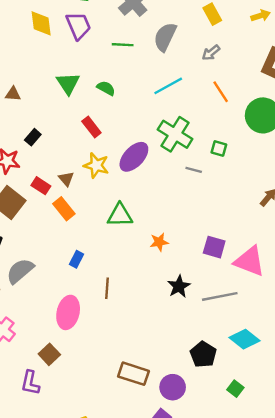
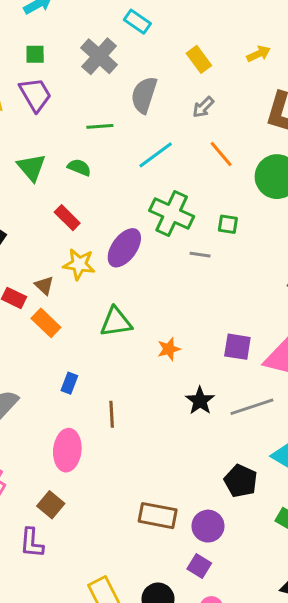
green line: (123, 45) -> (100, 126), moved

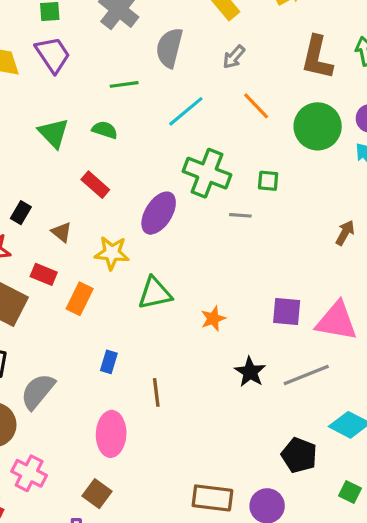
yellow star: (79, 264) -> (112, 253), moved
brown triangle: (44, 285) -> (62, 232), moved
orange rectangle: (46, 323) -> (80, 299), turned 76

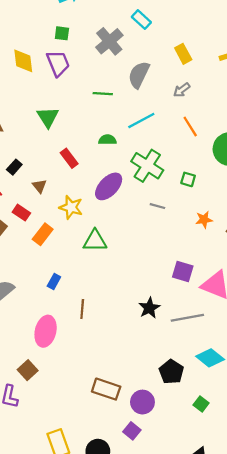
green semicircle: (105, 130) -> (107, 140), moved, turned -30
gray line: (240, 215) -> (157, 206), moved
orange star: (213, 319) -> (204, 220), moved

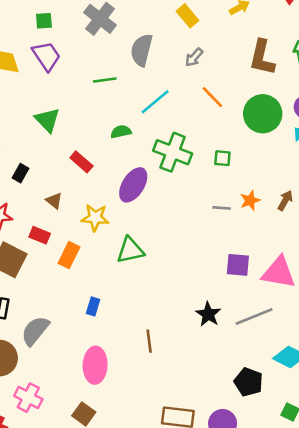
black rectangle: (14, 167) -> (20, 173), moved
gray line: (157, 206) -> (222, 208), moved
brown line: (82, 309) -> (149, 341), moved

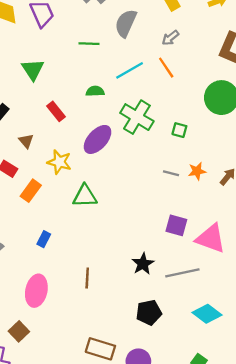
orange line: (212, 97) -> (166, 68), moved
black pentagon: (249, 382) -> (149, 313), moved, turned 30

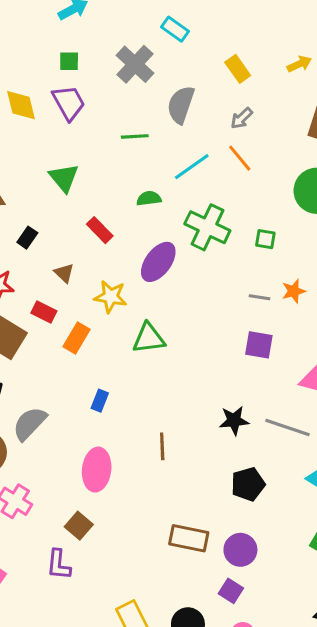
purple square: (176, 225) -> (259, 345), moved
black star: (143, 264) -> (234, 420), turned 30
gray line: (182, 273) -> (287, 428), turned 36

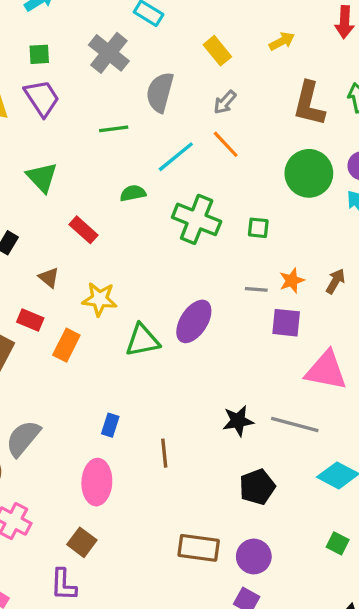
purple ellipse: (158, 262) -> (194, 321), moved
purple square: (259, 345) -> (286, 323), moved
blue rectangle: (100, 401) -> (110, 425), moved

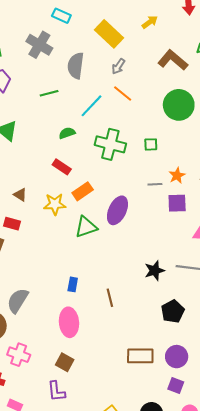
yellow rectangle: (217, 51) -> (109, 34), size x1.5
brown L-shape: (309, 104) -> (173, 60), turned 124
red rectangle: (83, 230) -> (62, 167), moved
orange rectangle: (66, 345) -> (83, 191), moved, turned 36

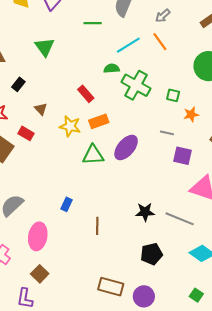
green semicircle: (67, 133) -> (112, 68), moved
orange star: (177, 175) -> (191, 114), moved
pink ellipse: (69, 322) -> (38, 236), moved

